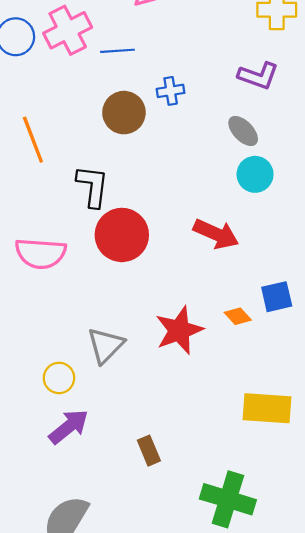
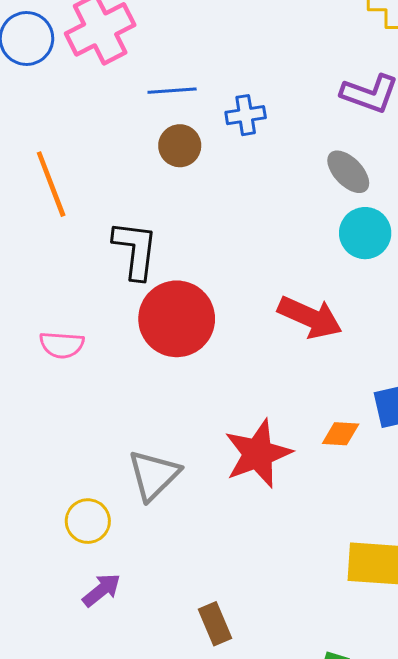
blue line: (117, 51) -> (172, 91), moved
brown circle: (124, 113) -> (180, 146), size x0.7
pink semicircle: (41, 253) -> (62, 345), size x0.6
orange diamond: (238, 316) -> (341, 434), turned -44
purple arrow: (69, 427) -> (102, 590), size x0.7

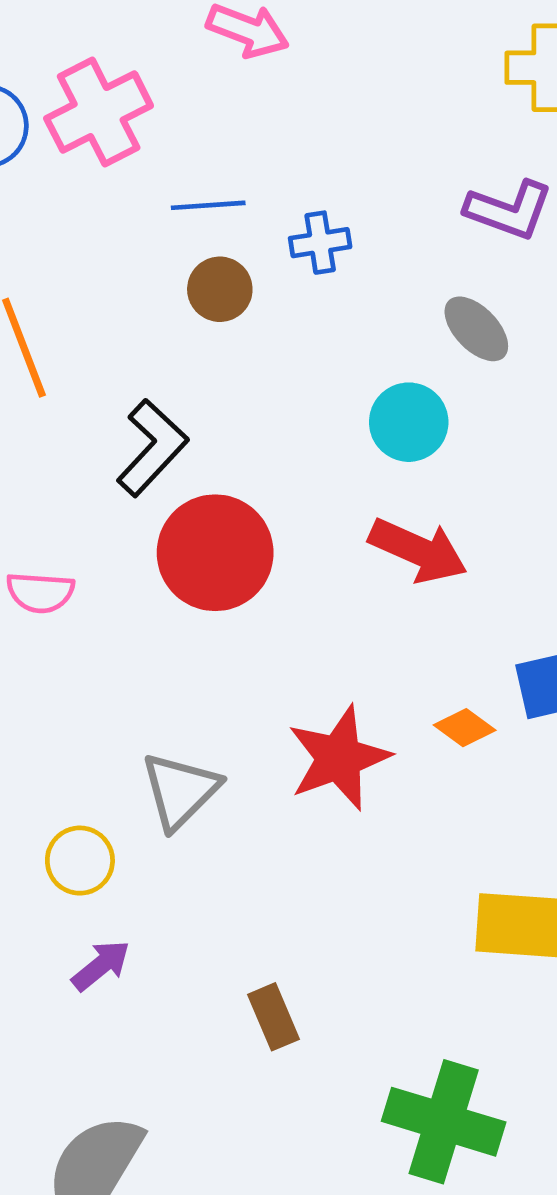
cyan circle: (365, 233) -> (409, 422), moved
black L-shape: (135, 250) -> (152, 448), turned 36
orange diamond: (341, 434) -> (465, 728), turned 33

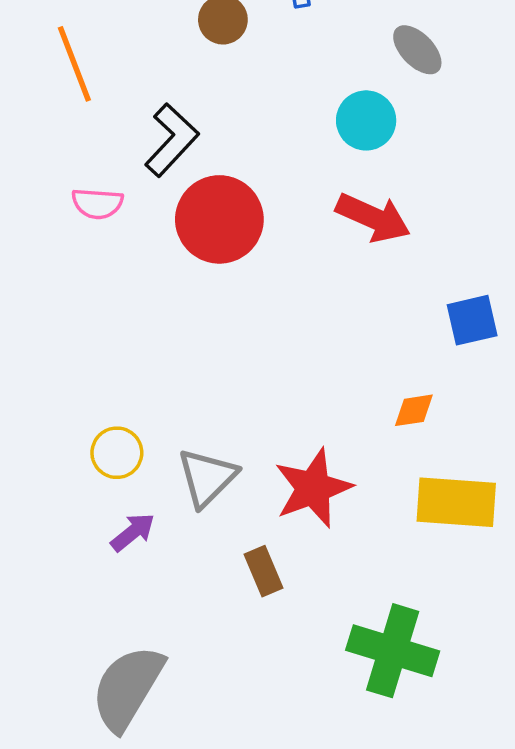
pink semicircle: (40, 592) -> (97, 204), moved
orange diamond: (465, 728) -> (414, 410), moved, turned -45
red star: (339, 758) -> (313, 488), moved
gray triangle: (180, 791) -> (207, 477), moved

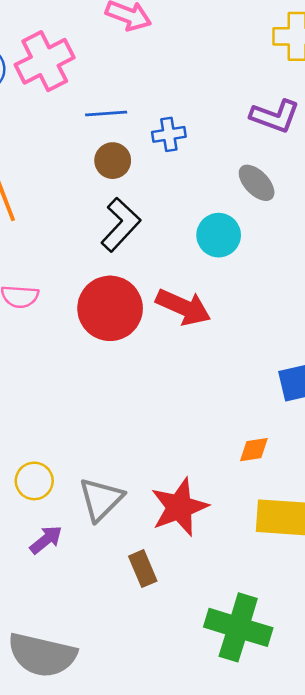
black L-shape: (172, 140) -> (121, 225), moved
red arrow: (373, 218) -> (183, 307), moved
gray semicircle: (127, 688) -> (42, 655), turned -108

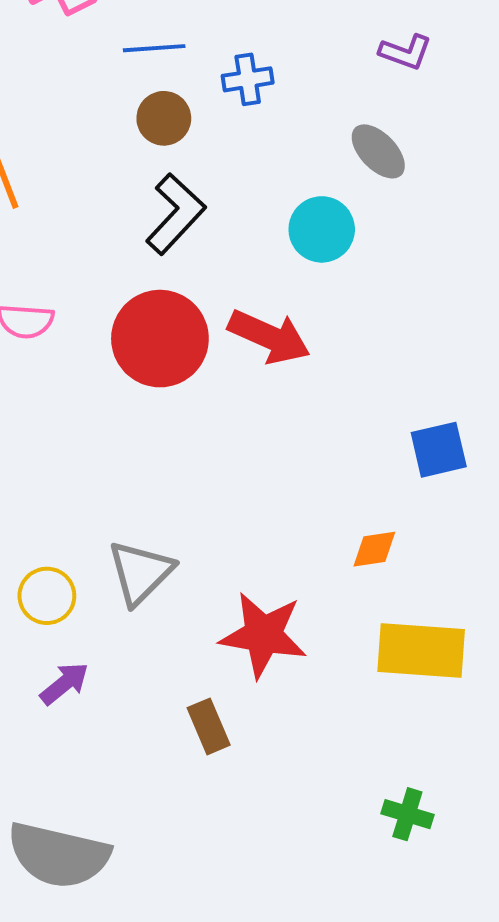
purple L-shape: (275, 116) -> (406, 52), size x0.7
gray triangle: (101, 499) -> (140, 572), moved
red star: (179, 507) -> (263, 635), turned 30
green cross: (238, 627) -> (407, 814), moved, size x0.5

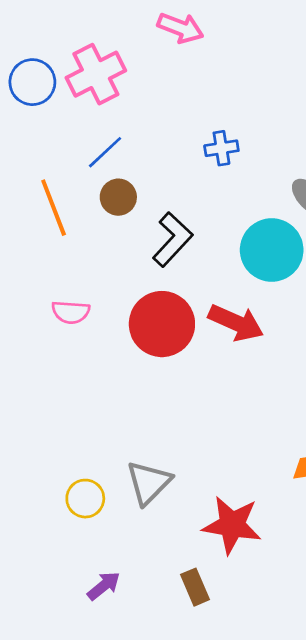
blue line: (154, 48) -> (105, 152), moved, turned -39
brown circle: (164, 118) -> (118, 197), moved
cyan circle: (322, 229) -> (272, 250), size x1.4
purple arrow: (64, 684) -> (104, 586), moved

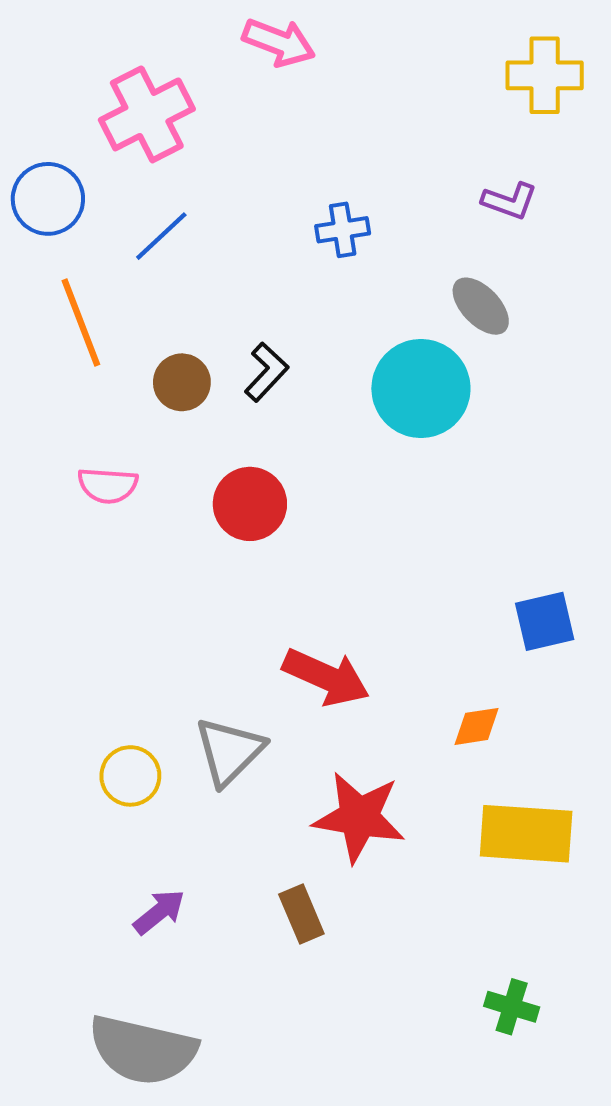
blue circle: (32, 82) -> (48, 199), moved
brown circle: (118, 197) -> (182, 382), moved
black L-shape: (173, 239) -> (266, 372), size x0.7
red arrow: (236, 323) -> (326, 677), moved
red circle: (162, 324) -> (250, 504), size x0.7

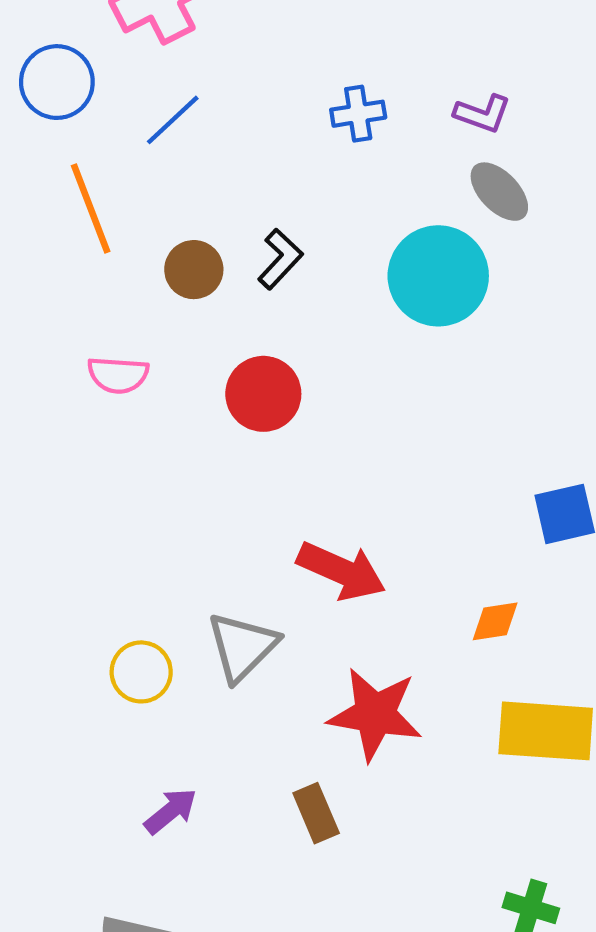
purple L-shape: (510, 201) -> (482, 114), moved

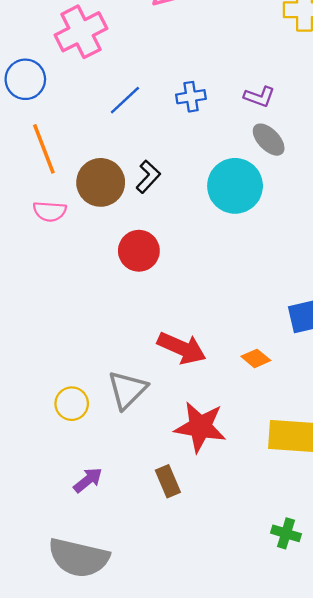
blue line: (173, 120) -> (125, 100), moved
brown circle: (194, 270) -> (101, 182), size x1.5
pink semicircle: (118, 375) -> (50, 211), moved
orange diamond: (495, 621) -> (256, 358), moved, turned 48

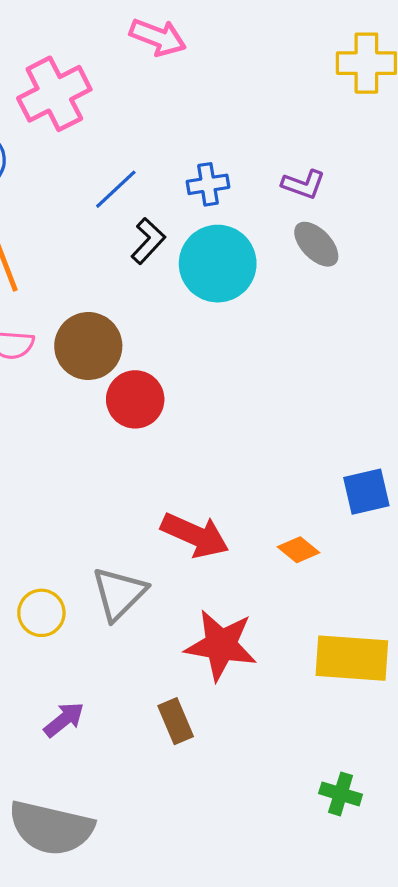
black L-shape: (148, 177) -> (148, 241), moved
brown circle: (101, 182) -> (88, 346), moved
cyan circle: (235, 186) -> (218, 264), moved

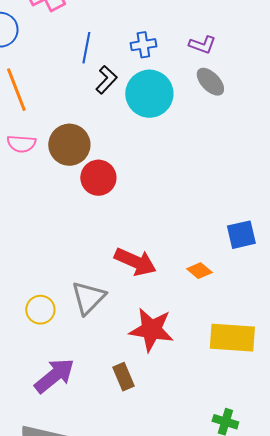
blue line: (116, 189) -> (86, 48), turned -36
purple arrow: (64, 720) -> (54, 376), size x1.6

